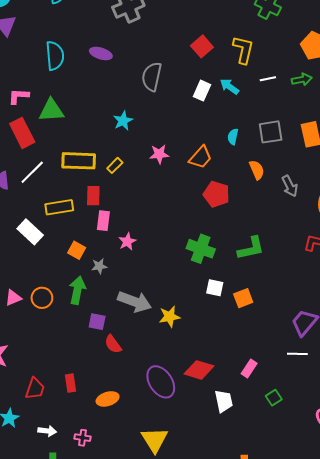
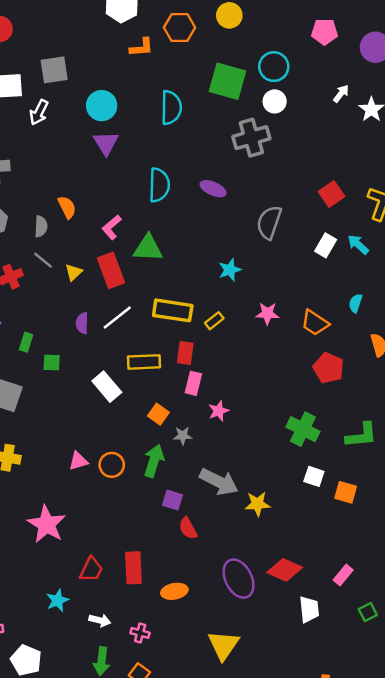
pink L-shape: (19, 96) -> (112, 227), turned -50
orange trapezoid: (200, 157) -> (315, 323), turned 75
orange square: (243, 298) -> (346, 492), turned 30
red rectangle: (71, 383) -> (133, 568), size x1.5

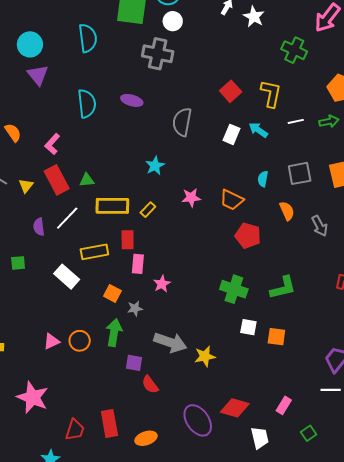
gray cross: (251, 138) -> (158, 54), turned 36
green triangle: (148, 248) -> (87, 180), moved, size x0.6

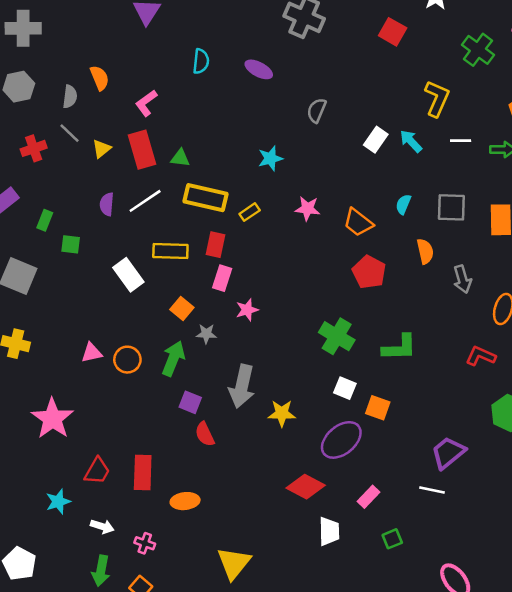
red square: (231, 91) -> (393, 32), moved, turned -30
cyan semicircle: (87, 104) -> (201, 61), size x0.7
gray semicircle: (182, 122) -> (317, 110), size x0.7
gray arrow: (170, 342) -> (242, 386), turned 72
purple ellipse: (198, 420) -> (341, 440), moved, turned 72

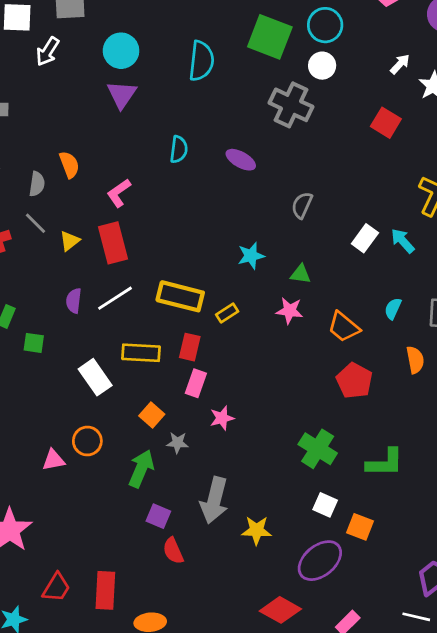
green triangle: (180, 158) -> (301, 274), moved
orange circle: (127, 360) -> (87, 441), moved

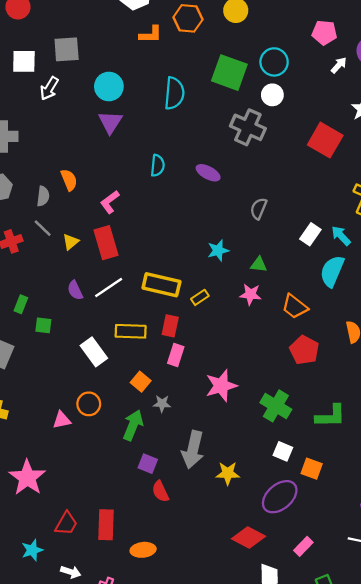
white arrow: (400, 64) -> (339, 65), moved
red square: (386, 123) -> (325, 140), size x1.4
purple semicircle: (74, 301) -> (75, 290), turned -30
cyan semicircle: (393, 309) -> (332, 271), moved, size x1.8
pink star: (222, 418) -> (221, 386), moved, size x1.6

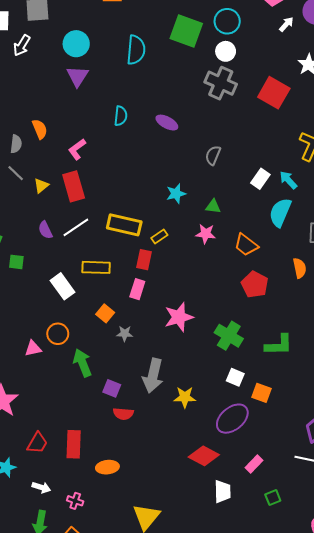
gray cross: (248, 127) -> (221, 83), moved
red rectangle: (170, 326) -> (144, 260), moved
green arrow: (133, 425) -> (82, 363), moved, turned -44
red semicircle: (160, 491) -> (123, 414), turned -60

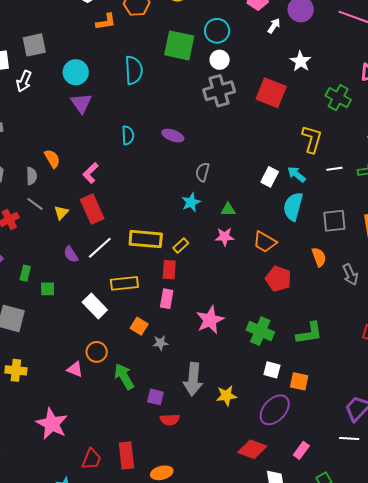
gray cross: (221, 83) -> (219, 91), turned -32
gray semicircle: (213, 155) -> (202, 172), moved
pink triangle: (33, 349) -> (75, 369), turned 42

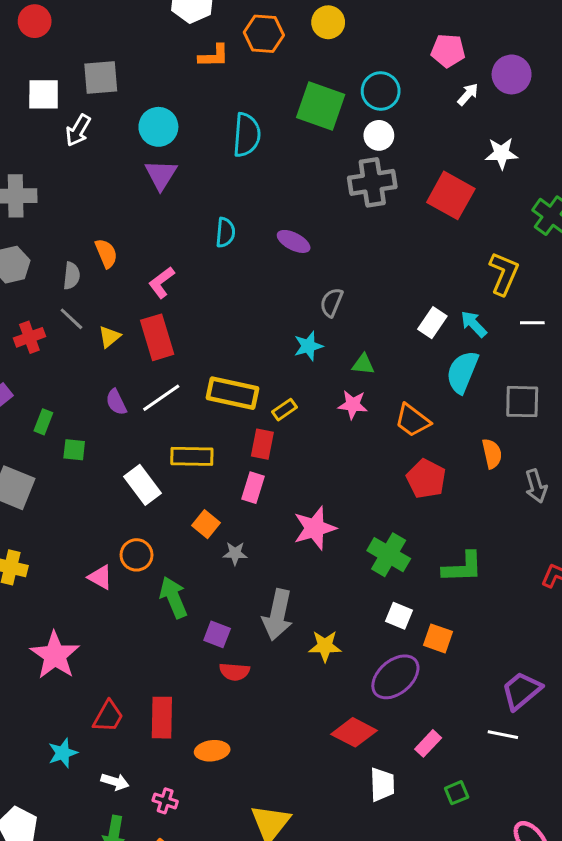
white star: (301, 61) -> (501, 153), turned 30

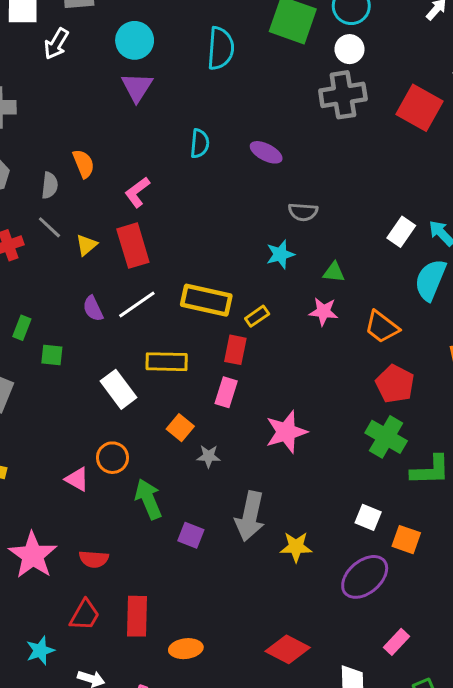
gray semicircle: (332, 302) -> (303, 212), turned -108
green cross: (389, 555) -> (386, 437), moved
red semicircle: (235, 672) -> (94, 559), moved
red diamond: (354, 732) -> (288, 649), moved

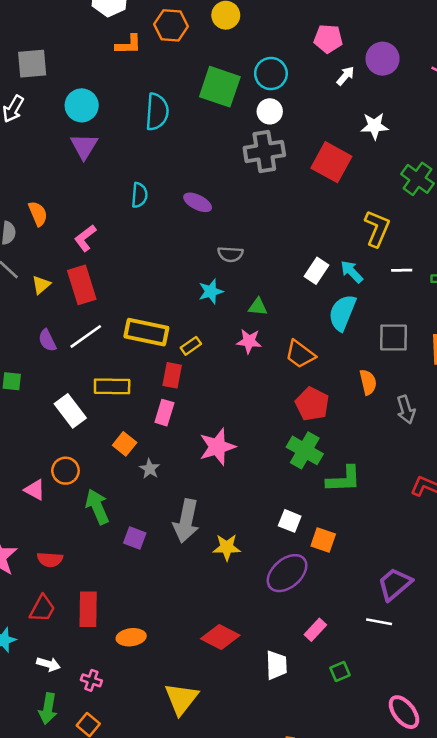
gray star: (209, 456) -> (150, 469), turned 30

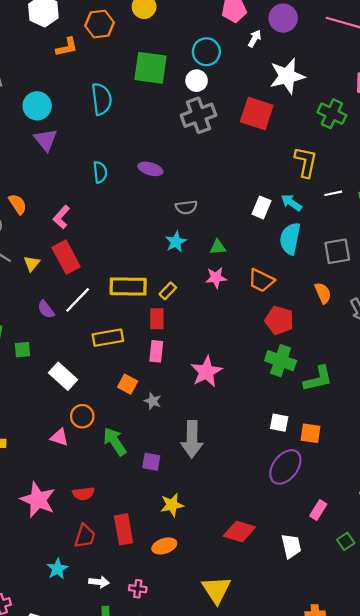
cyan circle: (271, 74) -> (206, 52), moved
white star: (374, 126) -> (287, 76), size x1.5
white rectangle: (70, 411) -> (63, 376), moved
yellow star: (227, 547) -> (172, 505), moved

